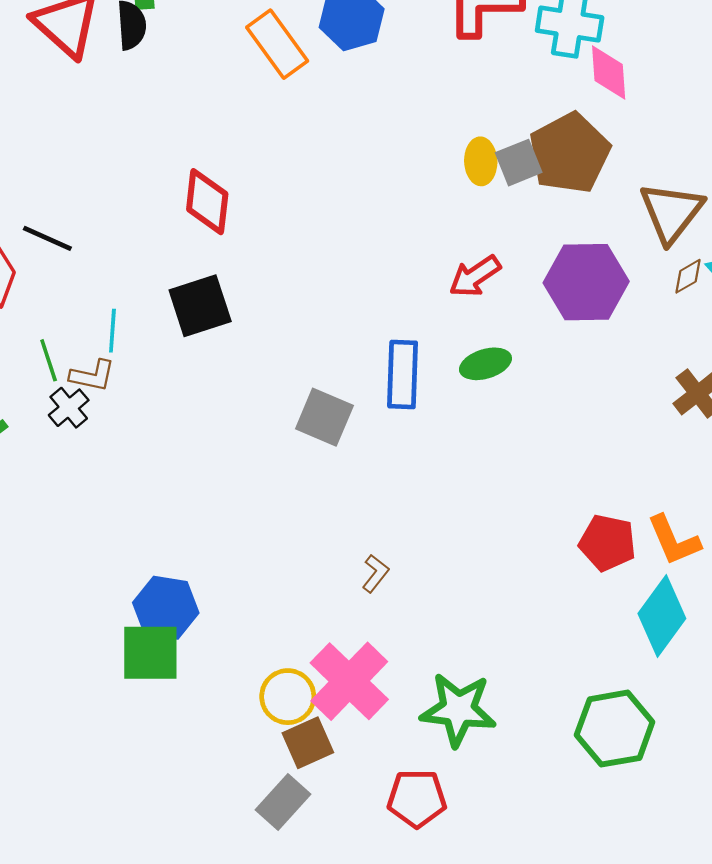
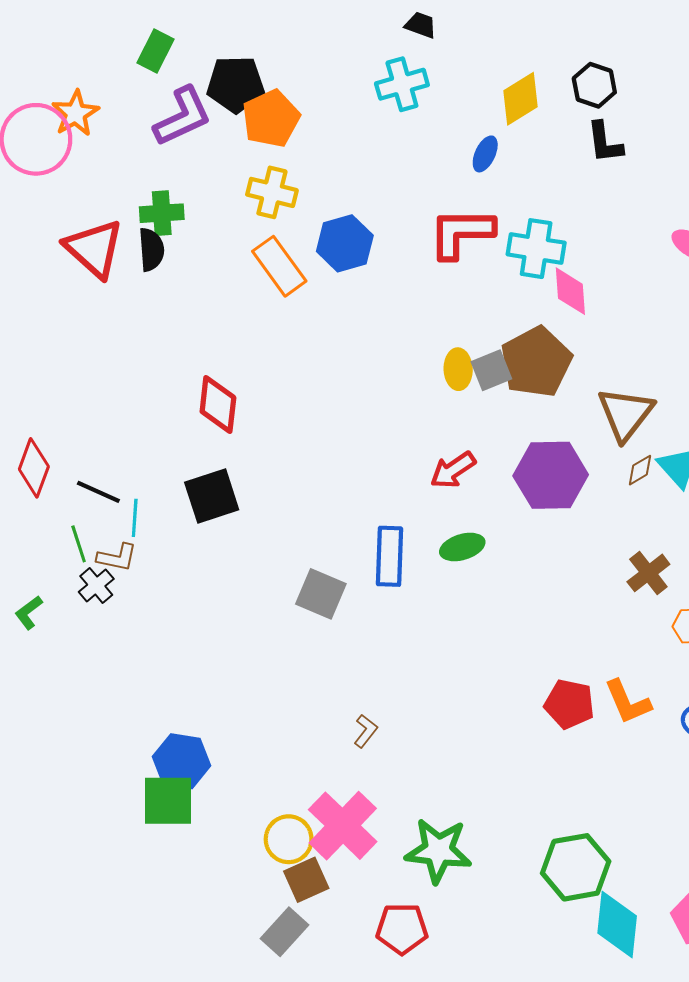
black line: (47, 238) -> (98, 492), moved
cyan diamond: (662, 616) -> (617, 924), moved, turned -30

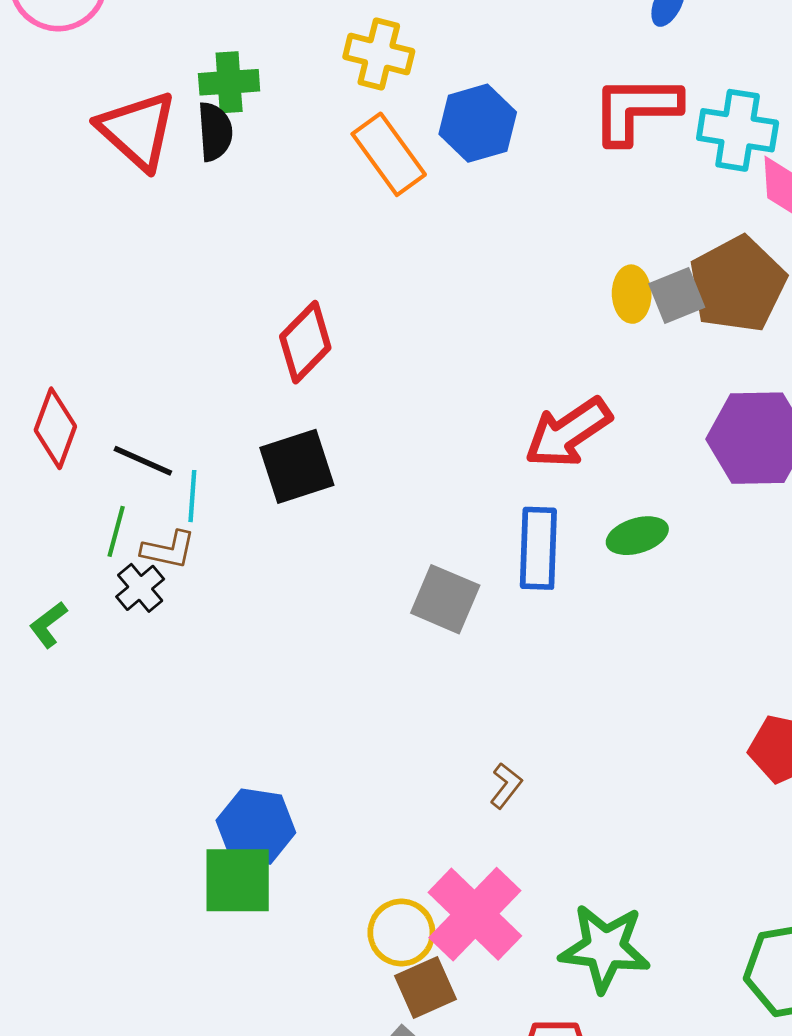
red diamond: (218, 405) -> (305, 342), turned 38
red arrow: (453, 470) -> (568, 433), moved, size x1.4
green line: (79, 544) -> (116, 531), turned 33

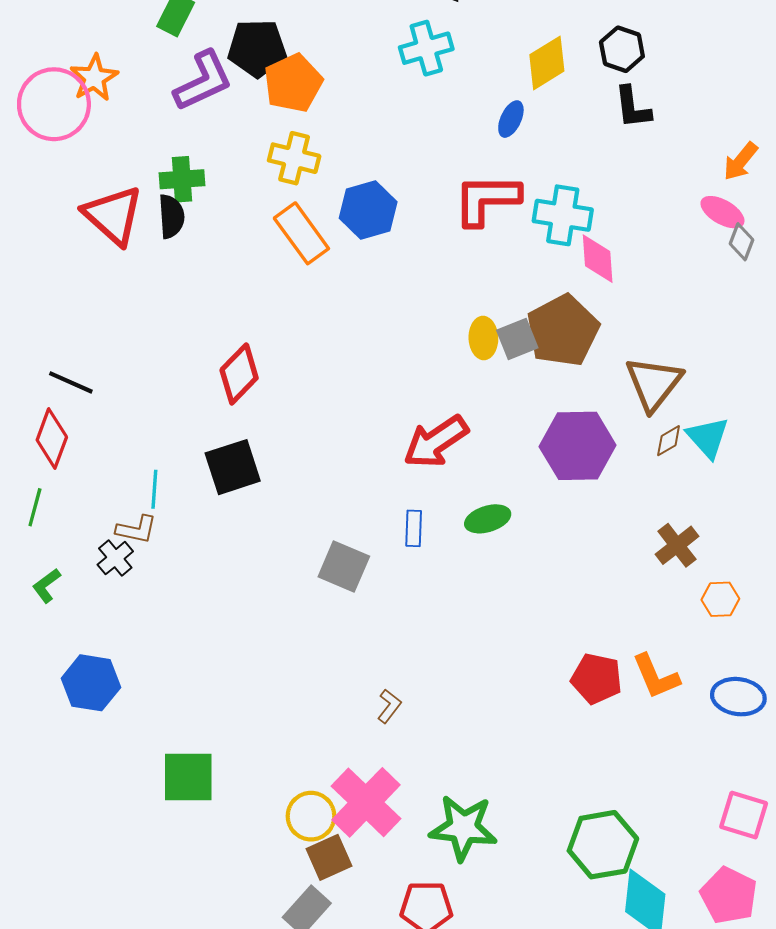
black line: (143, 461) -> (71, 382), moved
green line: (116, 531) -> (35, 507), moved
blue rectangle: (538, 548) -> (414, 528), size x0.6
blue hexagon: (256, 827) -> (91, 683), moved

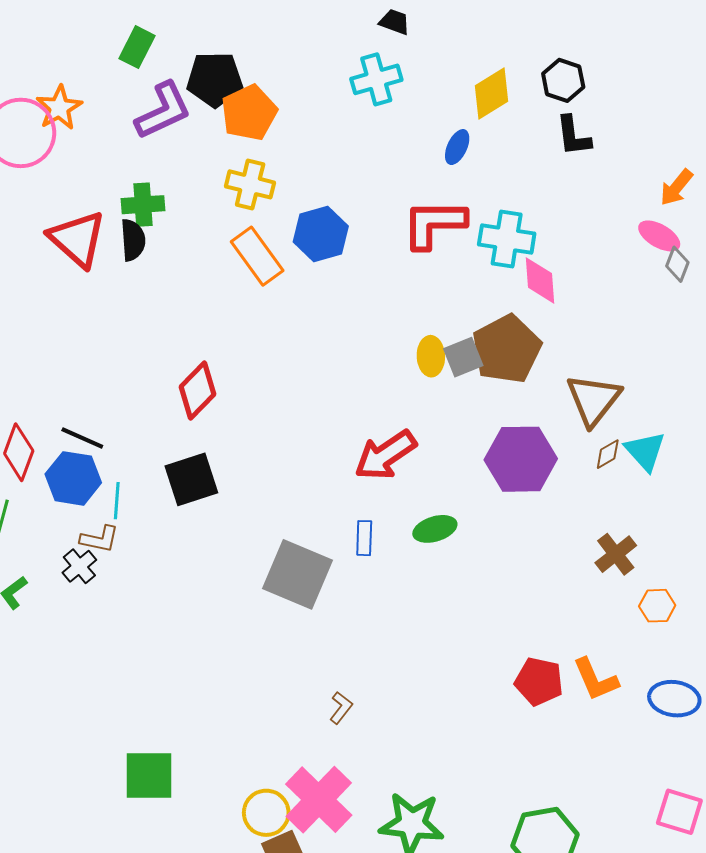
black line: (71, 382) -> (82, 438), moved
gray square: (344, 566) -> (298, 574), size x1.4
blue hexagon: (91, 683) -> (73, 478), moved

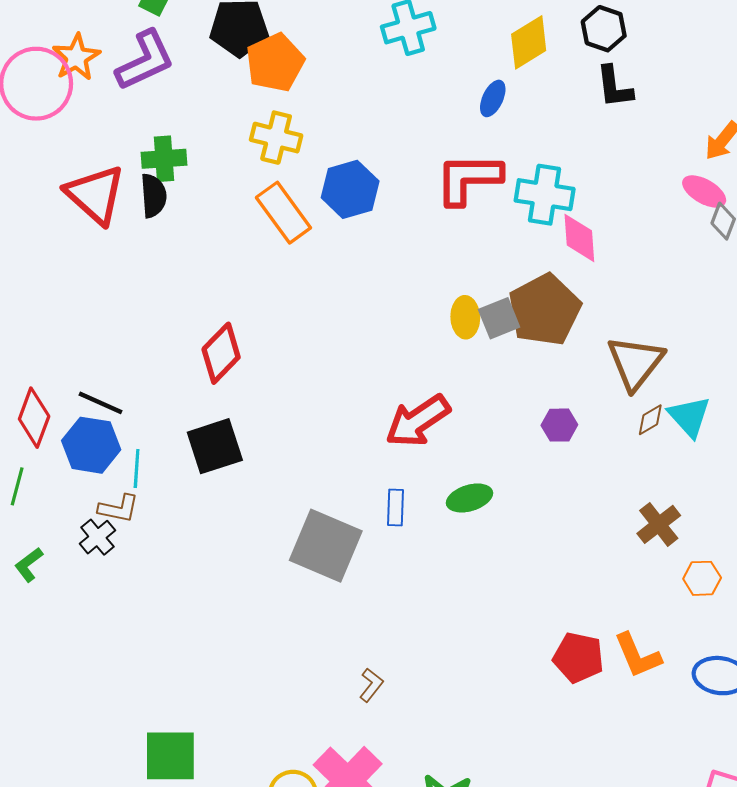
purple L-shape: (163, 111) -> (145, 60), moved
purple hexagon: (521, 459) -> (559, 425), size x0.5

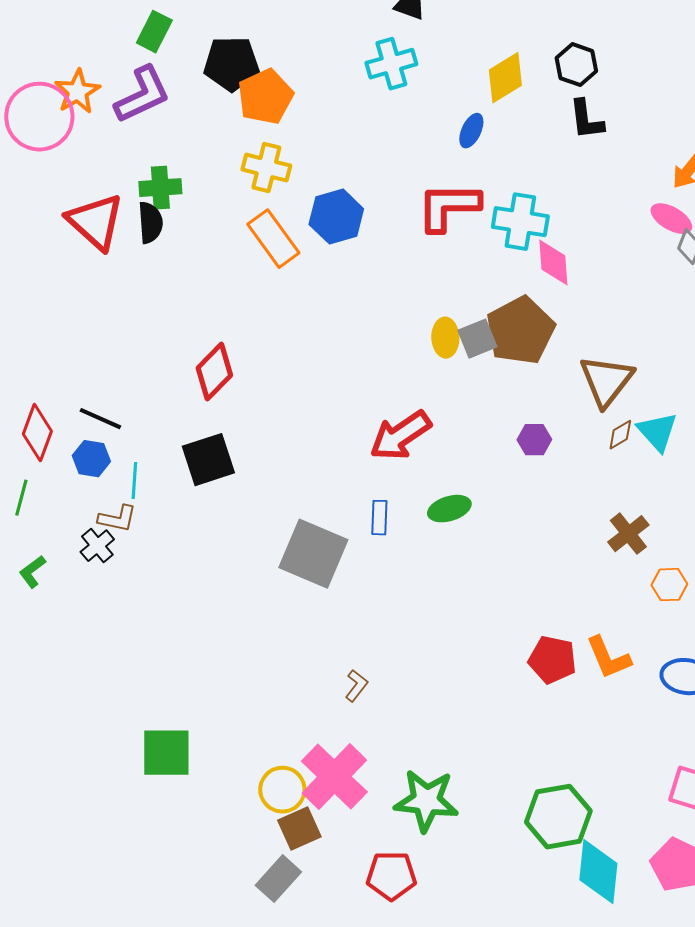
blue hexagon: (91, 445) -> (91, 459), size x0.7

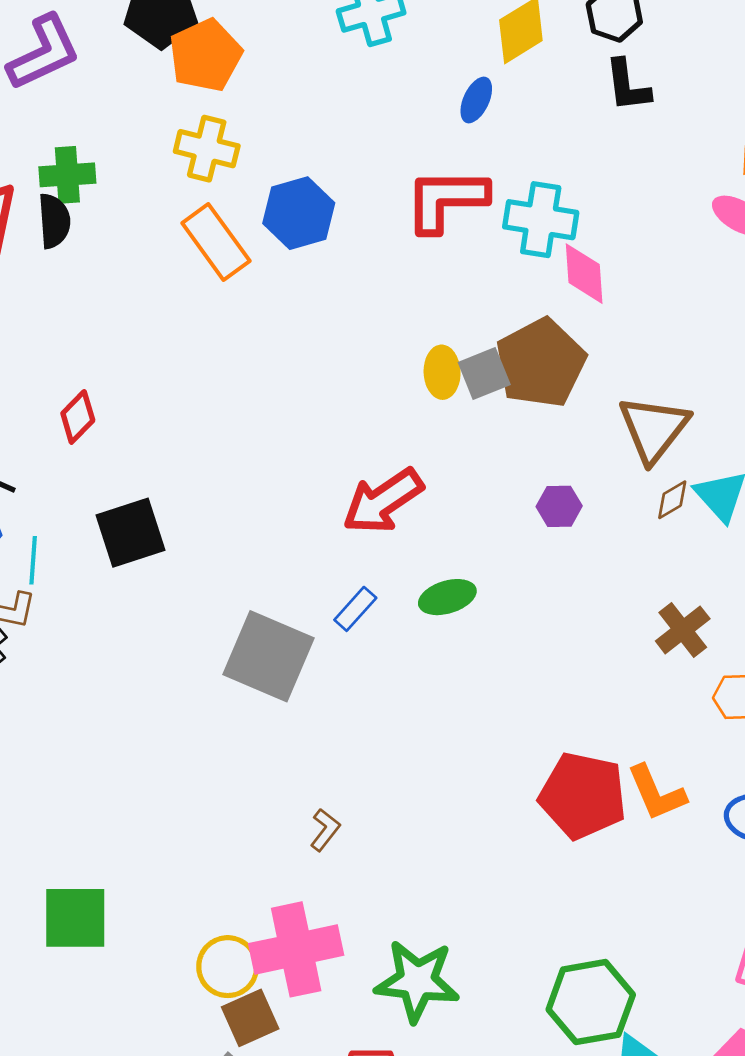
red diamond: (214, 372) -> (78, 417), moved, size x0.7
blue rectangle: (379, 518) -> (355, 609), turned 40
red pentagon: (552, 660) -> (583, 796), size x1.4
pink cross: (334, 777) -> (296, 949), turned 34

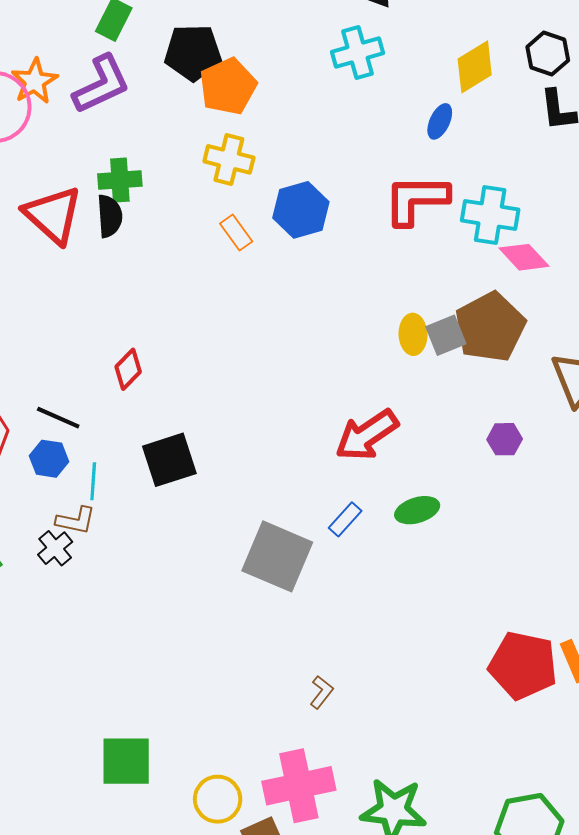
orange rectangle: (216, 242) -> (236, 232), size x0.6
pink diamond: (584, 274) -> (524, 257), turned -39
yellow circle: (228, 967) -> (218, 799), moved

